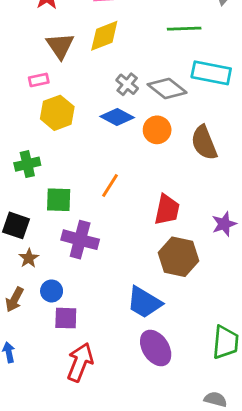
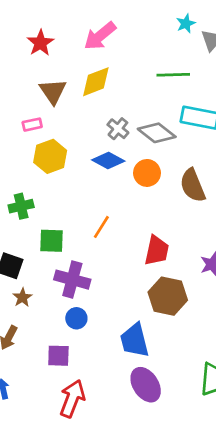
blue circle: (52, 291) -> (76, 318), moved
blue trapezoid: (144, 302) -> (135, 340), turned 45

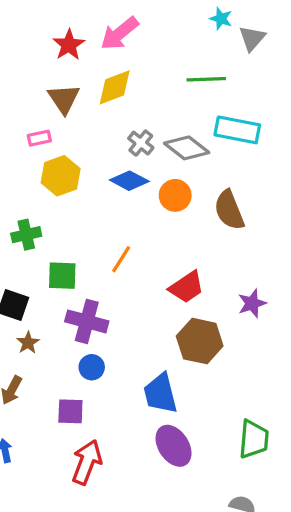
cyan star: (186, 24) -> (221, 19), turned -30
red star: (40, 43) -> (69, 45), moved
red trapezoid: (157, 250) -> (187, 287), turned 44

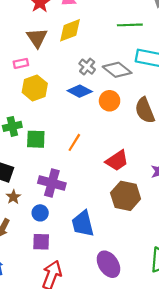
green square: (62, 276) -> (36, 139), moved
blue circle: (92, 367) -> (40, 213), moved
blue trapezoid: (160, 393) -> (83, 224), moved

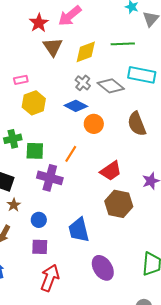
yellow diamond: (70, 30) -> (86, 52), moved
brown triangle: (37, 38) -> (53, 47), moved
orange circle: (110, 101) -> (94, 124), moved
purple cross: (52, 183) -> (50, 178), moved

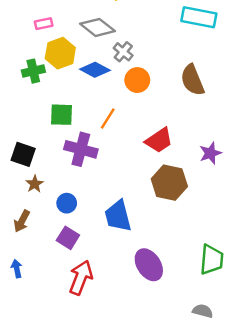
gray cross: (83, 83) -> (123, 52), moved
gray diamond: (111, 86) -> (97, 27), moved
blue diamond: (76, 106) -> (95, 70), moved
green cross: (13, 139) -> (33, 71), moved
purple square: (40, 247) -> (68, 238), turned 30

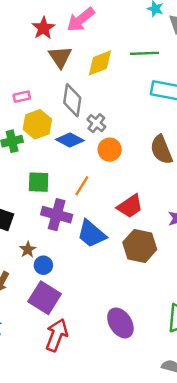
gray diamond: (97, 27) -> (72, 100), turned 60
brown star: (35, 184) -> (28, 250), moved
blue trapezoid: (118, 216) -> (92, 234), moved, turned -36
purple square: (68, 238) -> (45, 298), size x1.5

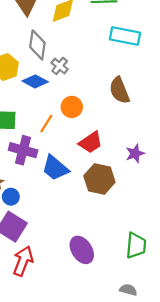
orange circle: (110, 150) -> (72, 107), moved

